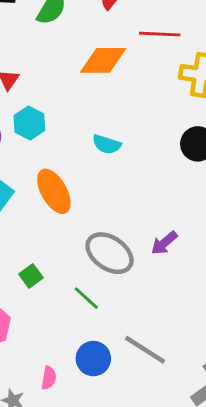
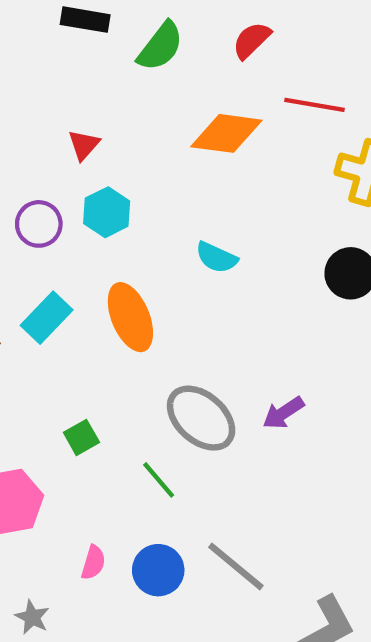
pink semicircle: (49, 378) -> (93, 563), moved

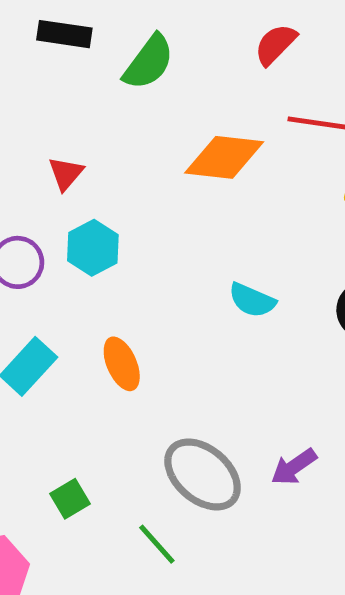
red semicircle: (252, 40) -> (275, 44), moved
cyan semicircle: (217, 257) -> (252, 300), moved
orange ellipse: (130, 317) -> (122, 364), size x0.7

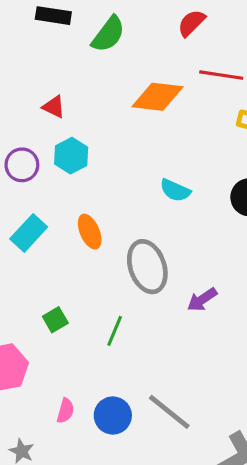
red triangle: (66, 173) -> (54, 107), turned -45
gray ellipse: (203, 474) -> (147, 267), moved, turned 30
green line: (157, 544) -> (115, 331), moved, turned 64

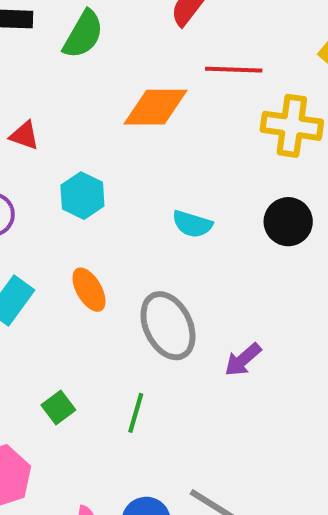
cyan hexagon: (71, 156) -> (82, 196), moved

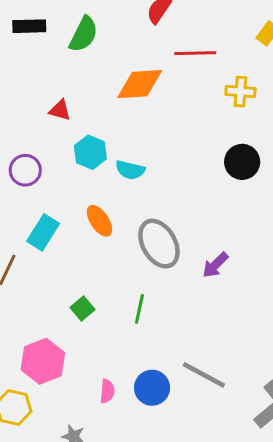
yellow cross: (292, 126) -> (240, 92), size x0.7
red triangle: (24, 135) -> (60, 110), moved
cyan semicircle: (192, 224) -> (130, 170), moved

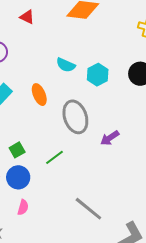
cyan hexagon: (90, 152) -> (98, 75), moved
green line: (139, 309) -> (54, 157), turned 30
blue circle: (152, 388) -> (18, 177), moved

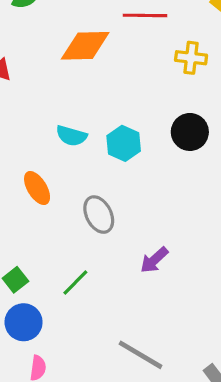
gray ellipse: (75, 117) -> (99, 215), size x0.7
purple arrow: (110, 138) -> (154, 260), moved

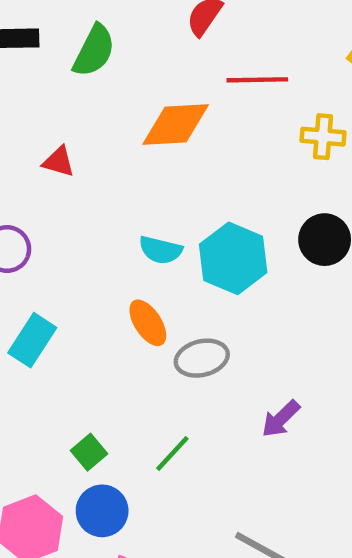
cyan hexagon: (124, 143) -> (233, 258), size x1.4
orange ellipse: (37, 188) -> (148, 323), moved
gray ellipse: (99, 215) -> (202, 358), turned -75

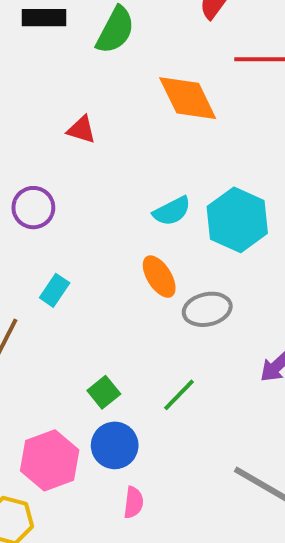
orange diamond: (176, 124) -> (188, 98), turned 66
cyan semicircle: (161, 250) -> (172, 211), turned -42
cyan rectangle: (32, 340) -> (55, 290), size x0.7

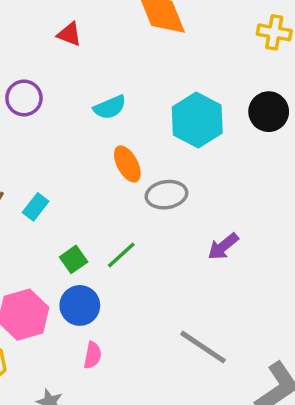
cyan semicircle: (172, 211) -> (110, 107), moved
cyan rectangle: (55, 290) -> (36, 207), moved
green line: (179, 395) -> (121, 255), moved

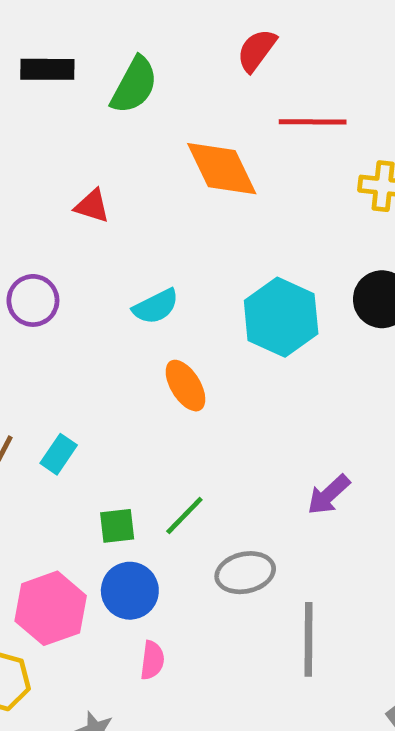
gray ellipse: (166, 195) -> (245, 573), moved
green square: (74, 259) -> (117, 526), turned 32
gray line: (203, 347) -> (308, 639), turned 60

